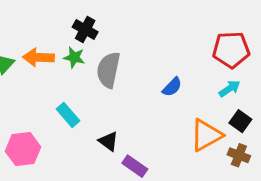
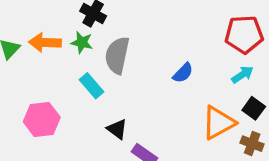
cyan rectangle: (68, 115) -> (91, 86), moved
pink hexagon: (23, 149) -> (42, 120), moved

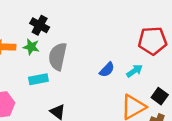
cyan arrow: (242, 75) -> (135, 71), moved
cyan rectangle: (91, 86) -> (38, 79), turned -60

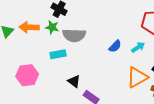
gray semicircle: (58, 56) -> (74, 35), turned -100

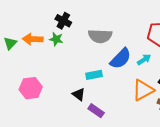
gray semicircle: (74, 35) -> (100, 36), moved
blue semicircle: (115, 46) -> (121, 59), size x1.6
cyan rectangle: (58, 54) -> (94, 75), moved

